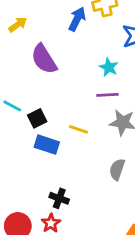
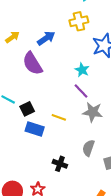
blue arrow: (77, 19) -> (46, 38), moved, turned 30
purple line: (107, 95) -> (81, 91), turned 49
black cross: (59, 198) -> (60, 164), moved

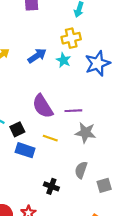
purple semicircle: (32, 64) -> (43, 106), moved
cyan star: (82, 70) -> (63, 60), moved
purple line: (81, 91) -> (73, 111), turned -49

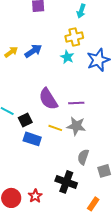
blue arrow: (37, 56) -> (33, 51), moved
gray star: (85, 133) -> (76, 126), moved
black cross: (51, 186) -> (66, 182), moved, size x1.5

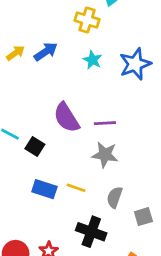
yellow cross: (74, 37) -> (87, 20), moved, turned 30
black square: (25, 120) -> (35, 146), turned -32
yellow line: (55, 128) -> (76, 188), moved
blue rectangle: (32, 139) -> (44, 189), moved

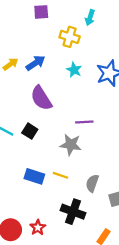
purple semicircle: (66, 118) -> (41, 98), moved
black square: (35, 146) -> (30, 131), moved
gray star: (105, 155) -> (71, 145), moved

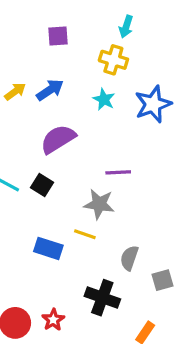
purple square: (41, 12) -> (58, 36), moved
yellow cross: (70, 37) -> (113, 60), moved
purple semicircle: (41, 98) -> (58, 139), turned 90
yellow line: (60, 175) -> (85, 234), moved

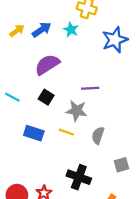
cyan star: (104, 99) -> (71, 30), moved
black square: (42, 185) -> (46, 97), moved
blue rectangle: (48, 248) -> (34, 133), moved
gray semicircle: (129, 258) -> (98, 135), moved

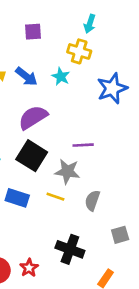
blue arrow: (42, 30) -> (26, 77), turned 72
black square: (46, 97) -> (32, 156), size x1.6

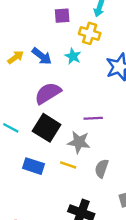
purple square: (33, 32) -> (62, 16), moved

